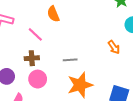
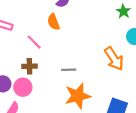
orange arrow: (114, 47) -> (114, 59), size x1.6
pink circle: (38, 79) -> (23, 87), moved

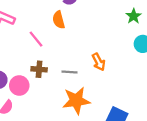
orange arrow: (114, 59) -> (99, 62), moved, size x0.7
brown cross: (29, 66) -> (39, 69), moved

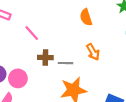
orange semicircle: (59, 20) -> (86, 17), moved
brown cross: (39, 69) -> (45, 57), moved

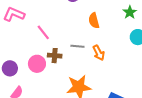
gray line: (66, 63) -> (77, 46), moved
pink circle: (18, 78) -> (37, 64), moved

